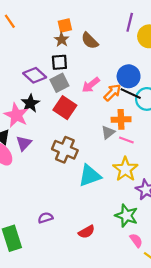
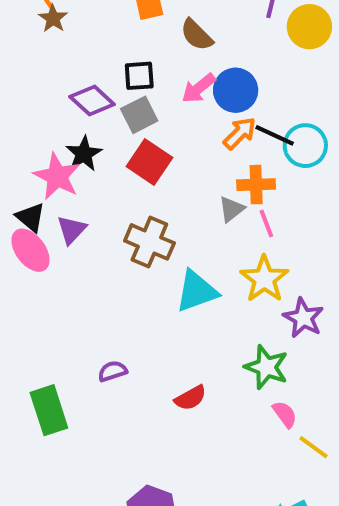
brown star: (62, 40) -> (53, 18), moved
blue circle: (129, 76) -> (236, 90), moved
pink arrow: (91, 85) -> (199, 88), moved
pink line: (126, 140) -> (266, 224), turned 48

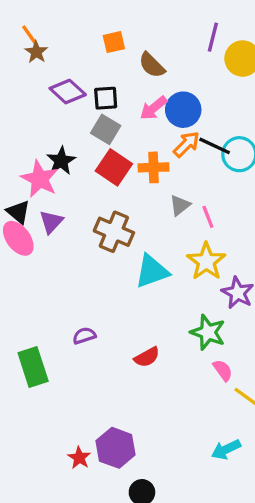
purple diamond: (92, 100) -> (68, 92), moved
gray square: (139, 115) -> (106, 129), turned -32
orange cross: (256, 185) -> (153, 167), moved

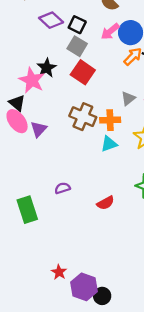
black square: (106, 98) -> (77, 25), turned 30
orange cross: (153, 167) -> (110, 120), moved
purple triangle: (51, 222) -> (39, 129), moved
cyan triangle: (152, 271) -> (109, 144), size x0.7
purple hexagon: (116, 448) -> (84, 287), moved

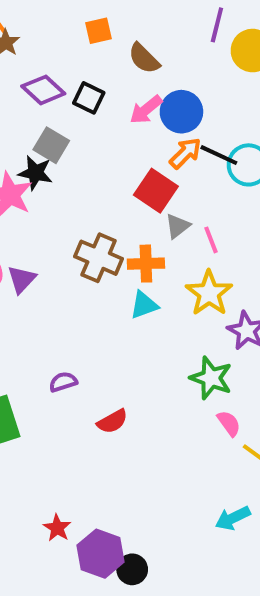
gray square: (77, 46) -> (51, 145), moved
black star: (47, 68) -> (35, 173), turned -30
red square: (83, 72) -> (156, 191), moved
red semicircle: (106, 203) -> (112, 421), moved

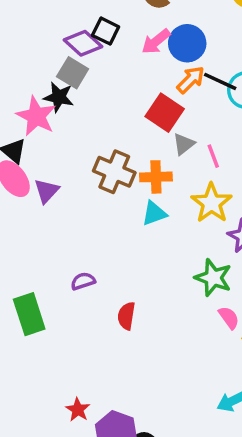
purple diamond: (43, 90) -> (83, 43), moved
red semicircle: (112, 421) -> (126, 316), turned 128

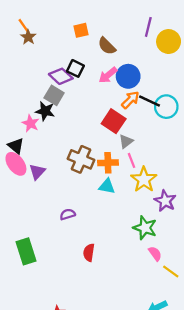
pink star: (36, 116) -> (31, 123), size x0.7
pink line: (213, 156) -> (131, 160), moved
cyan triangle: (154, 213) -> (107, 186), turned 30
purple semicircle: (83, 281) -> (68, 214), moved

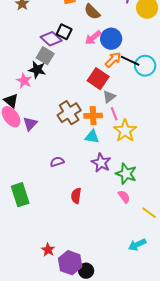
brown cross: (81, 159) -> (69, 113), turned 35
purple star: (165, 201) -> (101, 163), moved
pink semicircle: (155, 254) -> (124, 197), moved

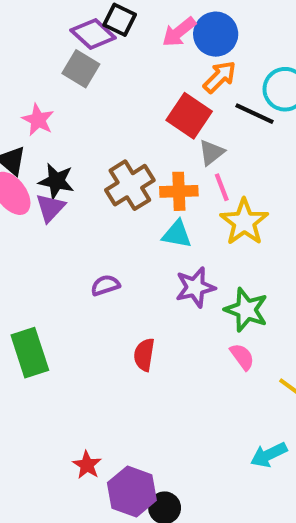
black line: (130, 61) -> (254, 114), moved
black star: (37, 70) -> (56, 181), moved
purple star: (101, 163) -> (195, 287), turned 30

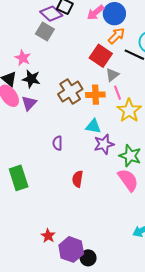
black star: (56, 181) -> (31, 79), moved
cyan triangle: (177, 234) -> (93, 126), moved
purple semicircle: (105, 285) -> (58, 143), turned -72
pink semicircle: (242, 357) -> (128, 180), size x1.6

